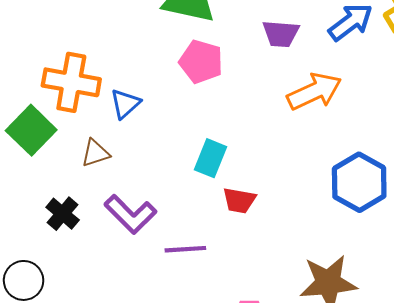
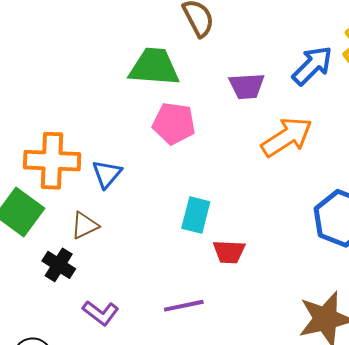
black cross: (63, 214) -> (59, 265), moved
purple L-shape: (130, 214) -> (101, 313), moved, size x0.7

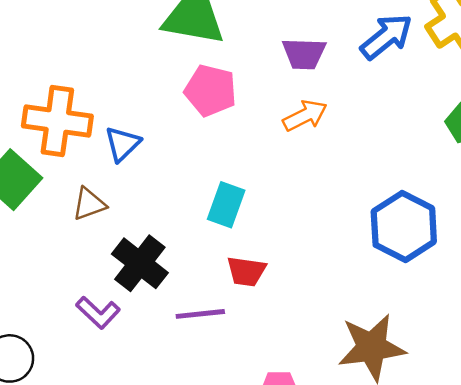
orange arrow: (287, 137) -> (305, 116), moved, size x0.7
red trapezoid: (229, 252) -> (246, 271), moved
black cross: (59, 265) -> (140, 263), moved, size x1.4

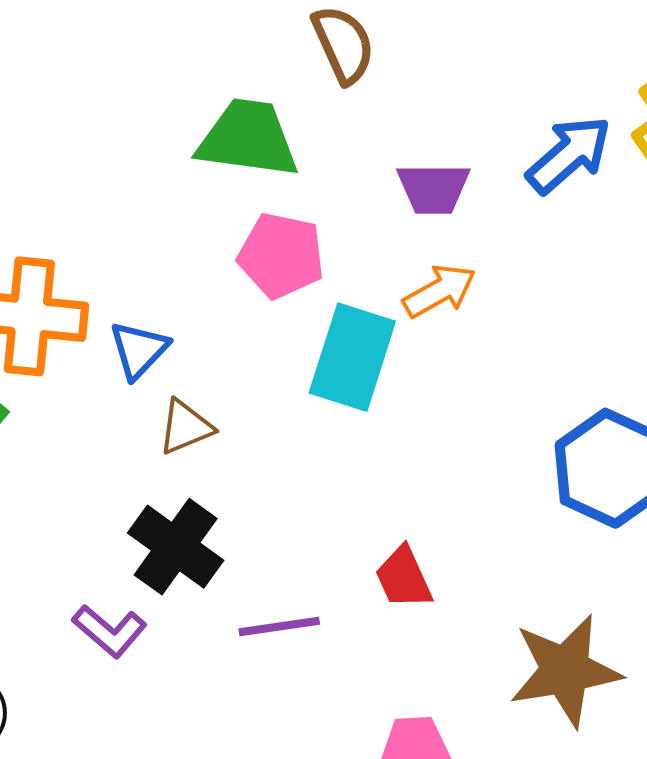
brown triangle: (89, 204) -> (185, 427), moved
cyan rectangle: (226, 205) -> (352, 357), moved, size x1.4
red trapezoid: (246, 271) -> (404, 578), moved, turned 60

